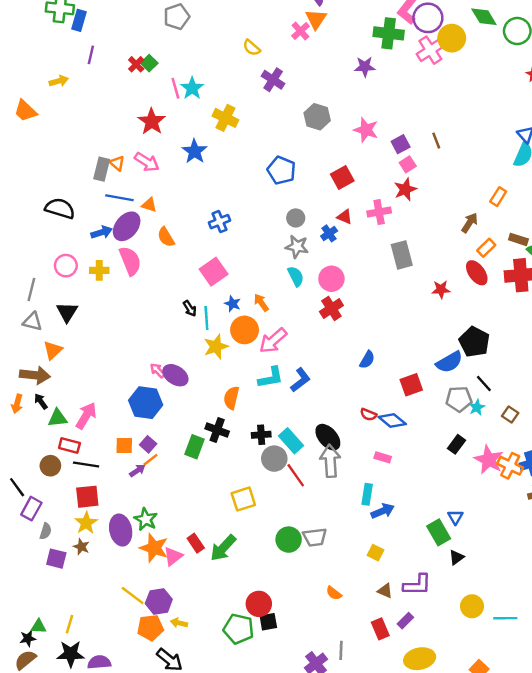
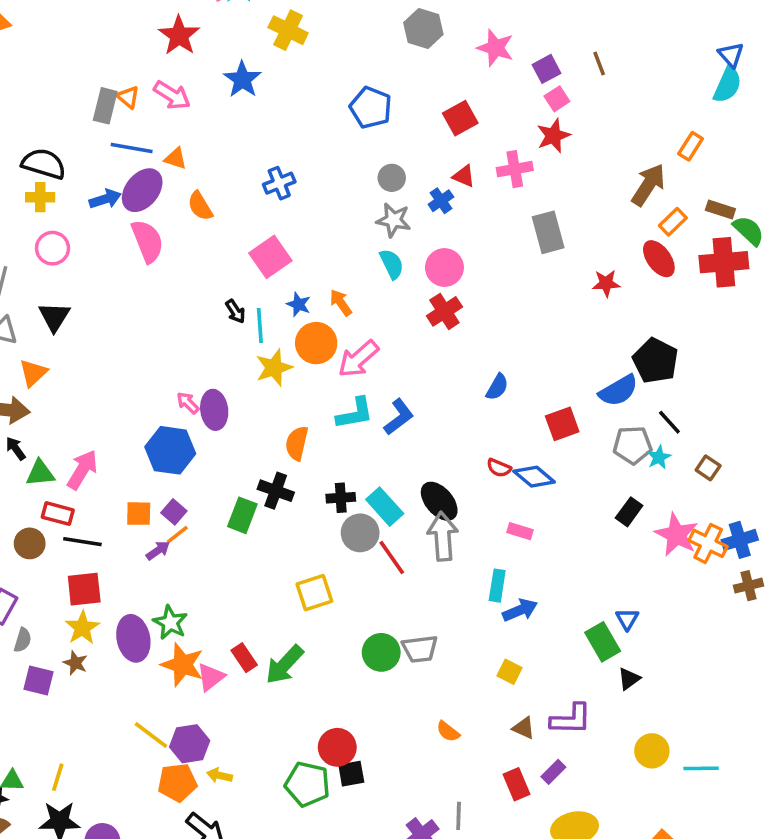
brown arrow: (470, 223) -> (648, 185), size x1.4
yellow cross: (99, 270) -> (40, 197), moved
purple ellipse: (175, 375) -> (214, 410), turned 50

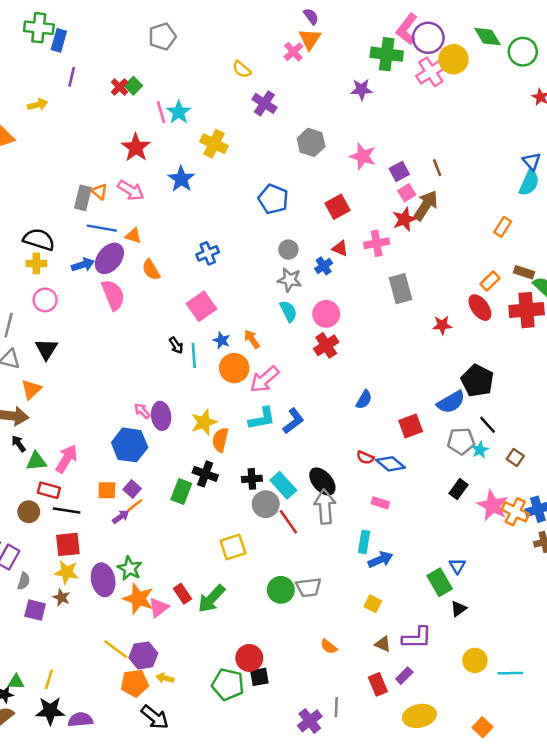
brown arrow: (648, 185) -> (426, 205), moved
yellow star: (274, 368) -> (204, 422), moved
yellow star: (82, 628) -> (67, 572), turned -30

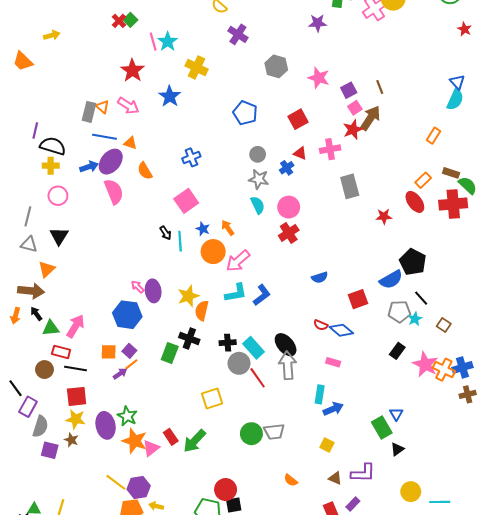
purple line: (72, 77) -> (35, 131), moved
blue semicircle: (364, 400) -> (320, 277), turned 42
gray semicircle: (24, 581) -> (40, 426), size x1.5

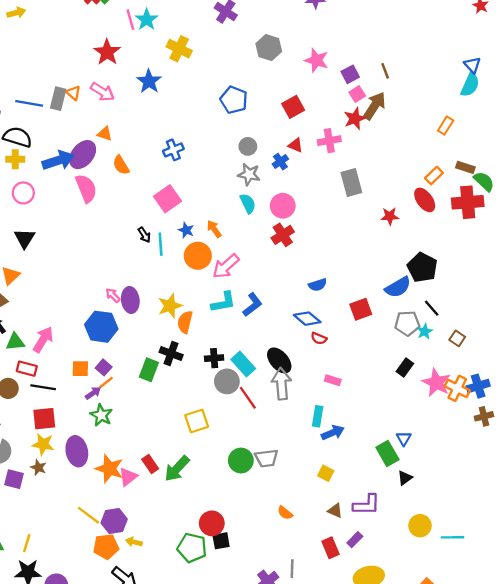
blue line: (104, 137) -> (29, 103), moved
blue arrow: (89, 167) -> (58, 160), size x1.5
blue diamond: (341, 330) -> (307, 319), moved
green star: (127, 416) -> (101, 415), moved

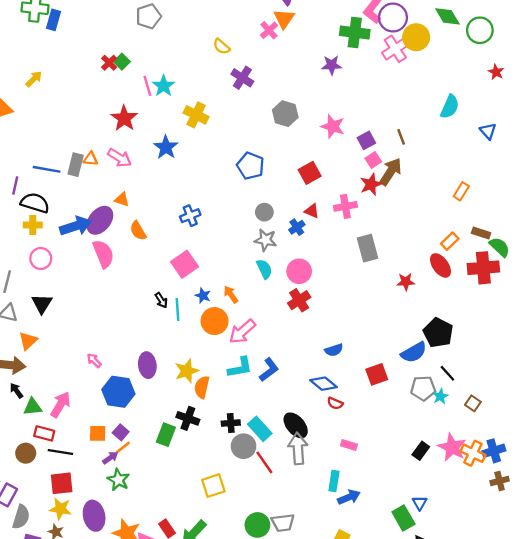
yellow arrow: (16, 13) -> (34, 79), turned -30
cyan semicircle: (470, 85) -> (450, 107), moved
orange triangle: (73, 93) -> (91, 159), turned -35
pink arrow: (113, 295) -> (94, 360), moved
black rectangle: (405, 367) -> (421, 451), moved

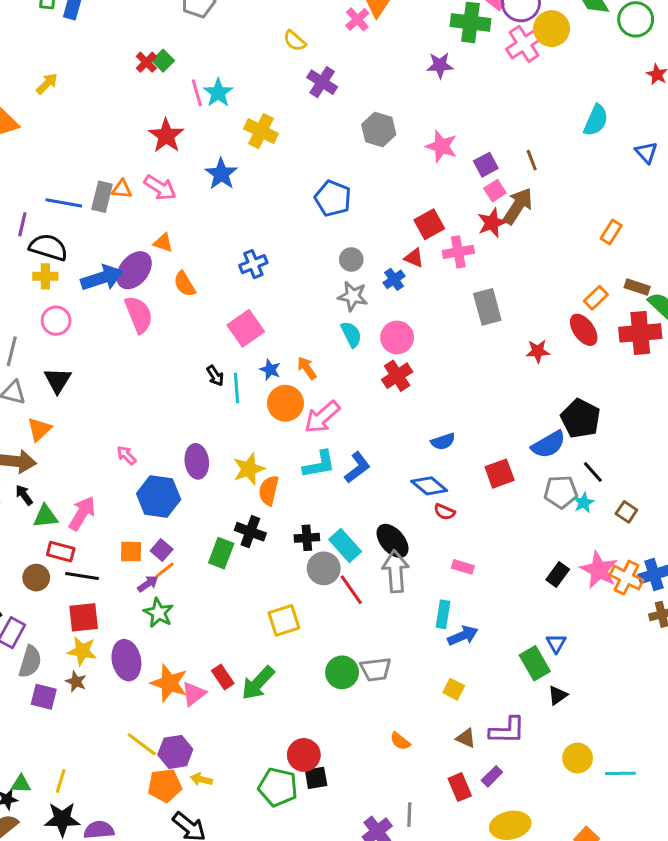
red square: (310, 173) -> (429, 224), moved

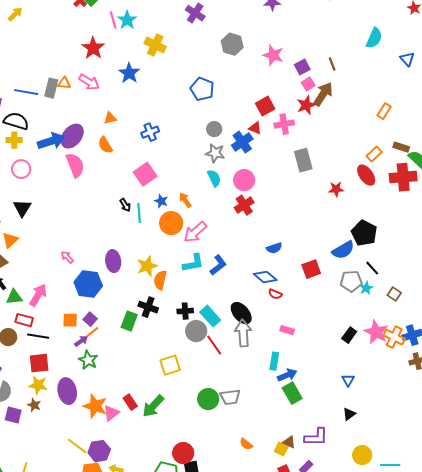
orange triangle: (163, 243) -> (110, 118), moved, turned -32
blue cross: (394, 279) -> (242, 142), size x1.5
green rectangle: (535, 663) -> (292, 393), moved
yellow square: (454, 689) -> (281, 449), moved

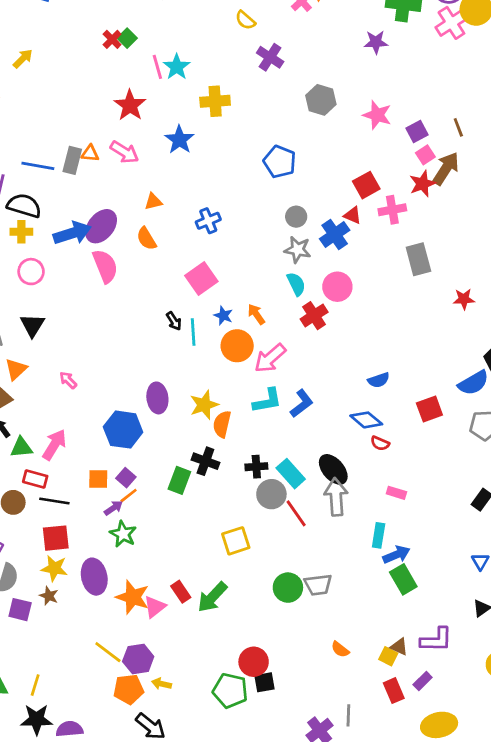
yellow cross: (155, 45) -> (215, 101), turned -30
red cross: (244, 205) -> (314, 316), moved
pink arrow: (67, 257) -> (68, 380), moved

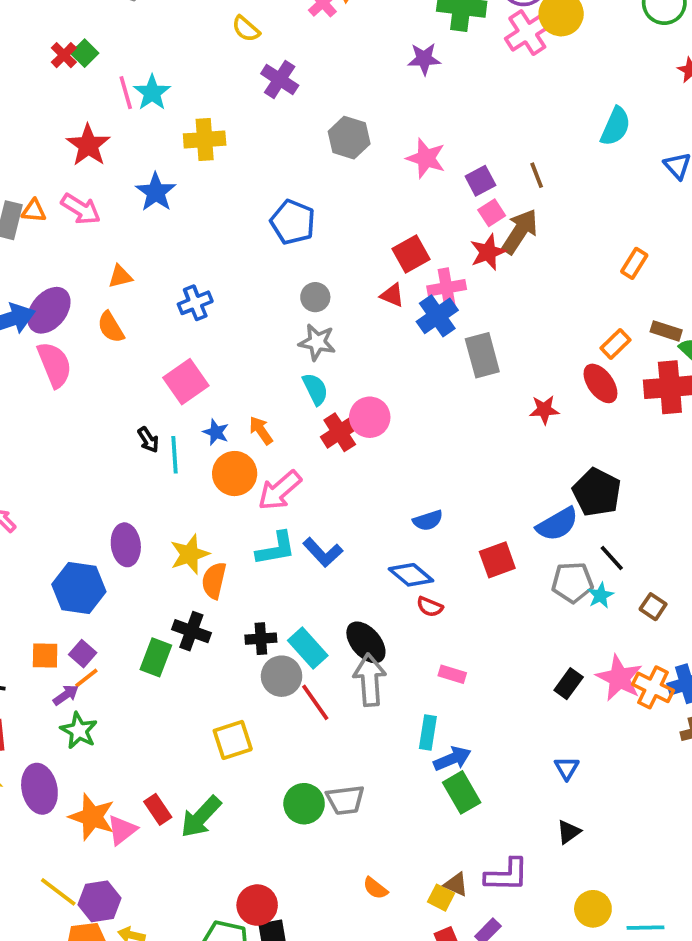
blue cross: (335, 234) -> (437, 316), moved
pink circle: (337, 287) -> (370, 417), moved
blue L-shape: (302, 403) -> (323, 552), turned 84

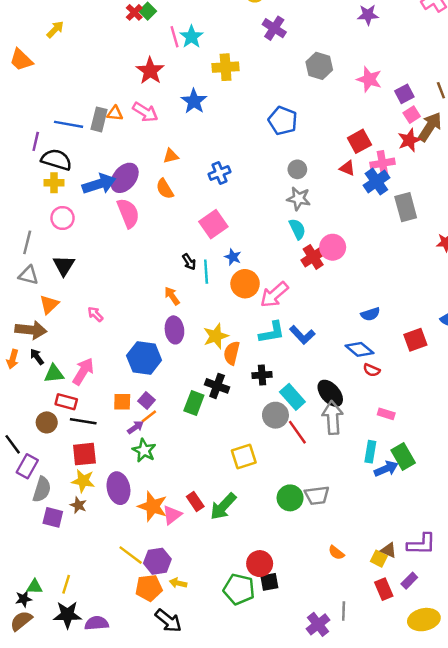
orange arrow: (261, 430) -> (172, 296), moved
black cross: (261, 639) -> (262, 375), moved
green rectangle: (462, 792) -> (403, 457), moved

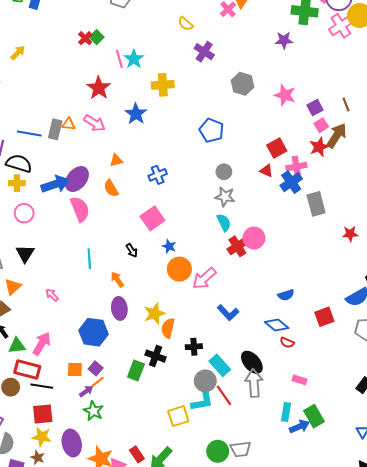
cyan line: (206, 272) -> (89, 259), moved
cyan L-shape: (272, 332) -> (202, 402), moved
red rectangle: (66, 402) -> (27, 370), size x1.4

